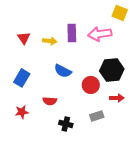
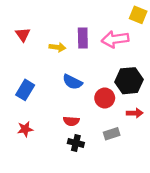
red triangle: (24, 38) -> (23, 35), moved
red semicircle: (50, 101) -> (71, 121), moved

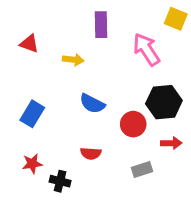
red triangle: (23, 35) -> (29, 44), turned -35
purple rectangle: (83, 38) -> (101, 25), moved
pink arrow: (115, 39) -> (146, 49), turned 65
black cross: (76, 143) -> (60, 181), moved

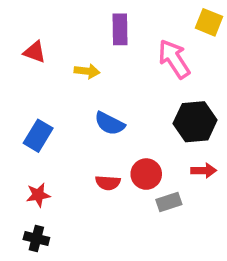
red circle: (133, 124) -> (146, 174), moved
black cross: (60, 181) -> (36, 239), moved

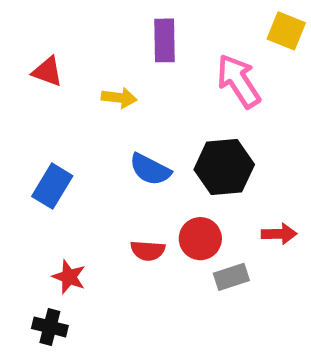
black hexagon: (195, 122) -> (224, 167), moved
red star: (38, 195) -> (69, 277), moved, turned 30

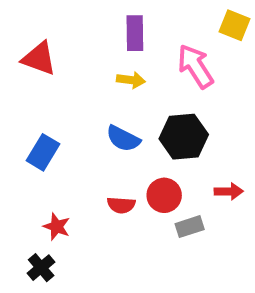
red triangle: (47, 71) -> (39, 58), size x1.4
yellow arrow: (119, 98) -> (131, 80), moved
black cross: (50, 327) -> (41, 268), turned 36

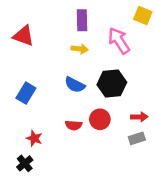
gray rectangle: (190, 227) -> (137, 138), moved

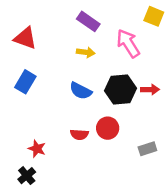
purple rectangle: (82, 20) -> (88, 21), turned -54
blue rectangle: (26, 93) -> (25, 82), moved
red arrow: (139, 117) -> (150, 90), moved

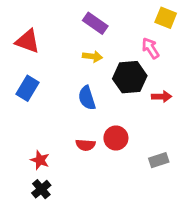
pink arrow: (128, 43) -> (150, 48), moved, size x0.7
black hexagon: (120, 90) -> (130, 77), moved
blue semicircle: (81, 91) -> (87, 98), turned 45
black cross: (27, 176) -> (41, 189), moved

